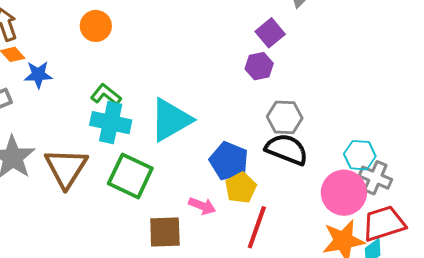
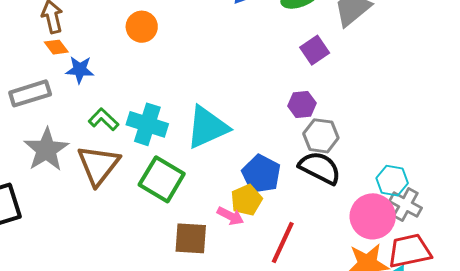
purple hexagon: (259, 66) -> (302, 104), moved
green L-shape: (106, 95) -> (103, 119), moved
yellow pentagon: (241, 188) -> (246, 200), moved

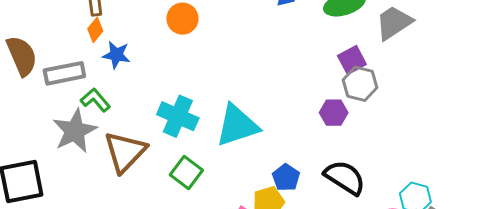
orange diamond: (56, 47) -> (95, 30), turned 70
green L-shape: (103, 119) -> (95, 100), moved
gray hexagon: (321, 136) -> (360, 84), moved
blue pentagon: (261, 174) -> (286, 178), size x0.7
green square: (162, 179) -> (186, 172), size x0.7

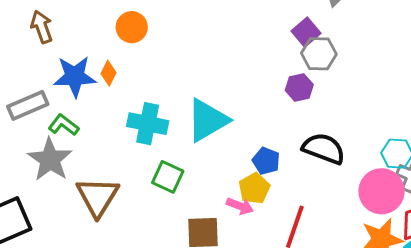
orange diamond: (95, 30) -> (109, 73), moved
blue star: (116, 55) -> (75, 76), size x1.5
brown triangle: (125, 152) -> (97, 197), moved

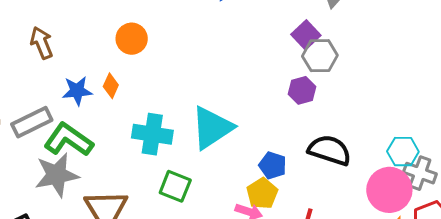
blue star: (75, 76) -> (77, 91), size x0.7
green L-shape: (64, 125) -> (69, 140), size x1.6
gray star: (50, 160) -> (57, 175), turned 30

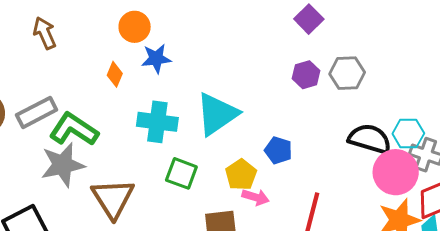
gray hexagon: (320, 56) -> (347, 73), moved
blue star: (77, 91) -> (156, 59), moved
black semicircle: (330, 150) -> (370, 139), moved
yellow pentagon: (262, 193) -> (241, 175), moved

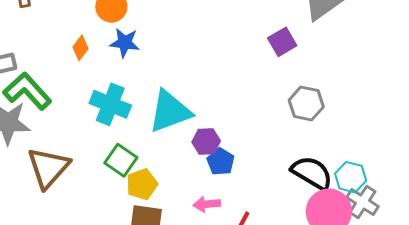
purple hexagon: (306, 75) -> (206, 141), moved
yellow pentagon: (241, 175) -> (142, 184), moved
pink arrow: (256, 197) -> (207, 204), moved, turned 144

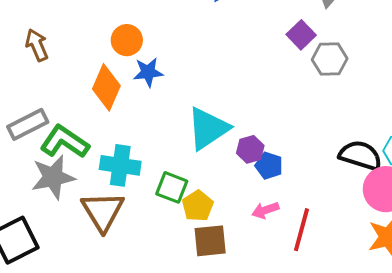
orange diamond: (81, 48) -> (106, 87), size x1.8
cyan cross: (110, 104) -> (120, 165), moved
gray hexagon: (306, 104) -> (330, 59), moved

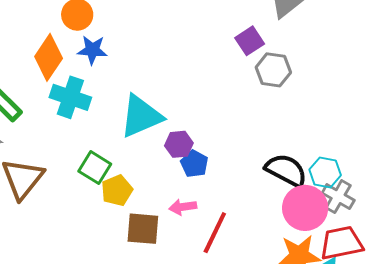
cyan cross: (120, 165) -> (70, 97), moved
brown square: (210, 241) -> (143, 229), moved

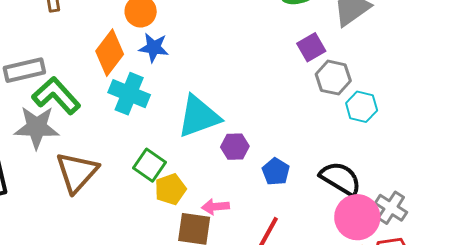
blue pentagon: (194, 164) -> (276, 172), moved
cyan hexagon: (325, 172) -> (362, 107), moved
pink arrow: (183, 207) -> (215, 207), moved

